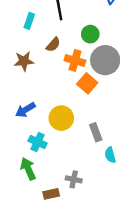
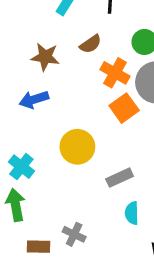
blue arrow: (25, 110) -> (34, 100), moved
gray rectangle: (96, 132) -> (120, 178), turned 72
cyan cross: (38, 142) -> (21, 167), moved

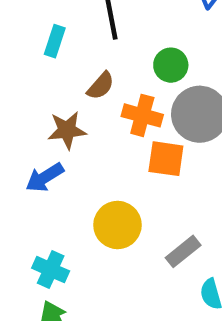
brown star: (45, 57) -> (67, 130), moved
orange square: (124, 108) -> (166, 159), turned -32

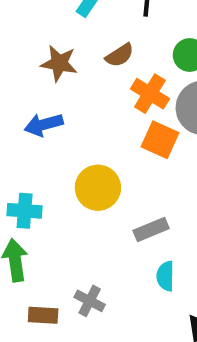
brown star: (67, 130) -> (59, 63), moved
cyan cross: (51, 270) -> (25, 211), turned -36

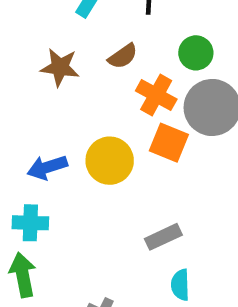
blue arrow: (44, 125) -> (47, 167), moved
yellow circle: (98, 188) -> (110, 161), moved

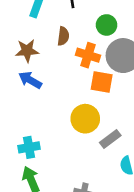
brown semicircle: (123, 56) -> (63, 36), turned -36
yellow circle: (110, 161) -> (85, 119), moved
blue arrow: (47, 167) -> (30, 80), moved, turned 60

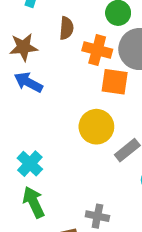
cyan cross: (29, 147) -> (30, 164), turned -35

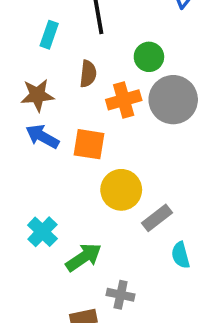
orange cross: (97, 50) -> (124, 100), turned -32
orange square: (115, 82) -> (89, 144), moved
green arrow: (34, 202) -> (84, 257), moved, turned 80

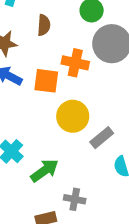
orange cross: (124, 100) -> (75, 63), moved, turned 30

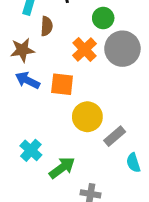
brown semicircle: (44, 25) -> (47, 26), moved
orange cross: (75, 63) -> (84, 49), moved, turned 35

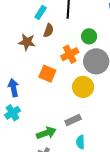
blue arrow: (27, 80) -> (13, 88), moved, turned 36
yellow circle: (87, 117) -> (83, 87), moved
green arrow: (62, 168) -> (46, 133), moved

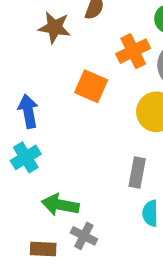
gray rectangle: (73, 120) -> (137, 172), turned -56
green arrow: (46, 133) -> (60, 205), moved, turned -150

